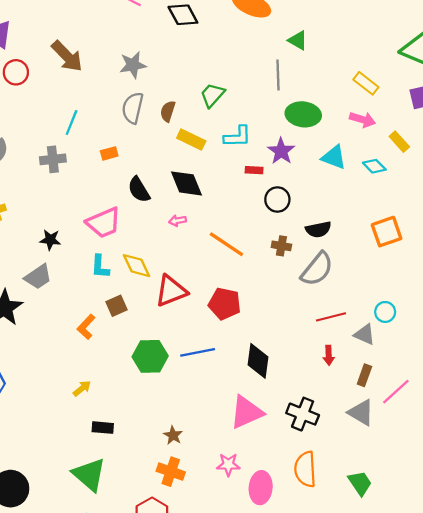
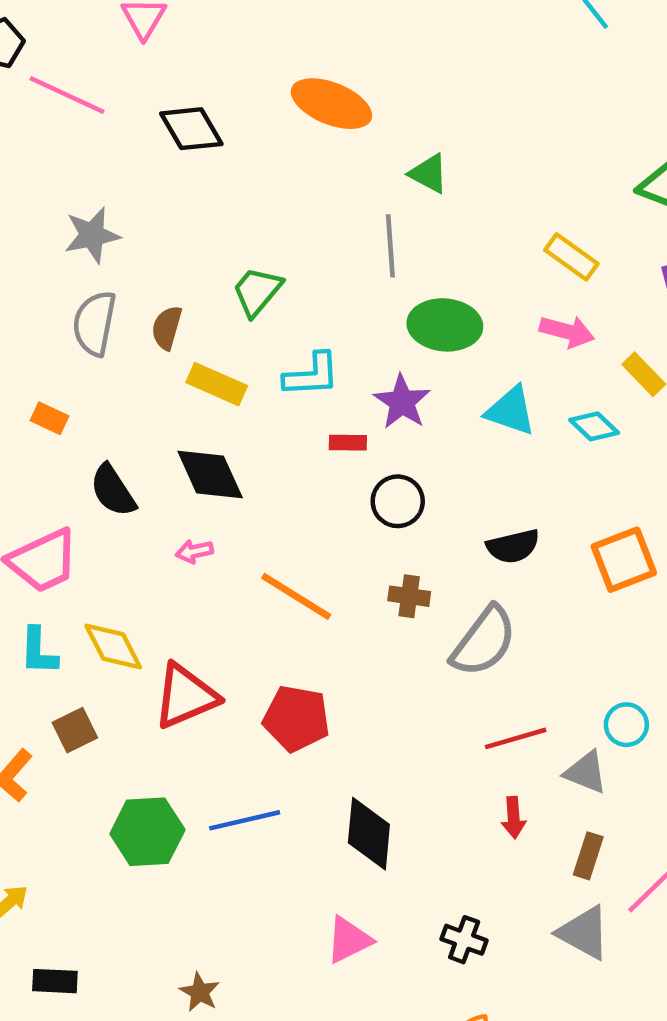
orange rectangle: (109, 153) -> (49, 418), turned 42
black semicircle: (318, 229) -> (513, 546), moved
pink triangle: (246, 412) -> (349, 940), size x0.7
black cross: (303, 414) -> (464, 940), size x0.7

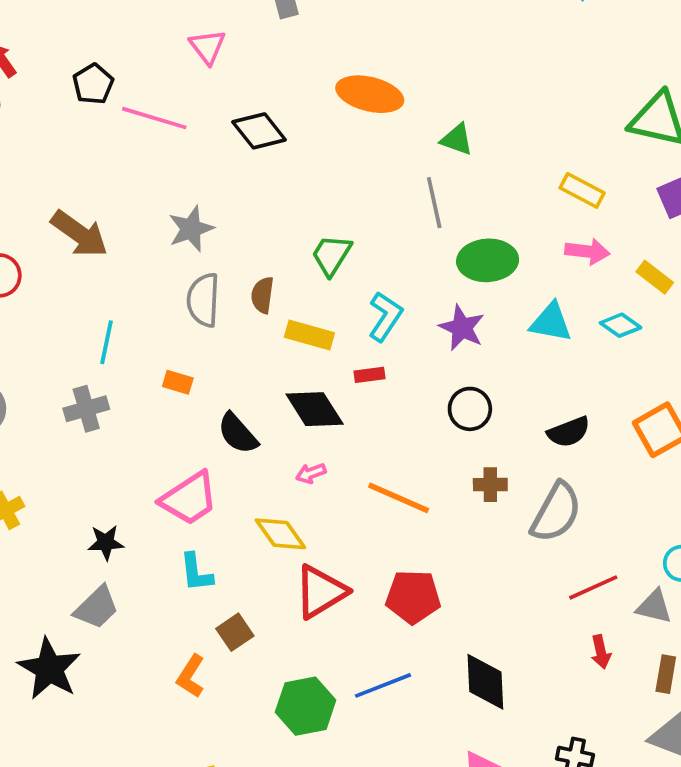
cyan L-shape: (312, 375) -> (385, 316), turned -45
red rectangle: (348, 443) -> (370, 375), moved
yellow diamond: (113, 646) -> (280, 534), moved

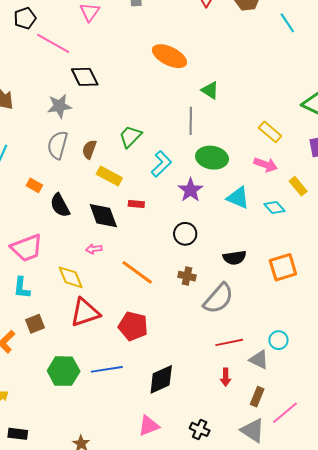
black diamond: (259, 131) -> (85, 77), moved
cyan L-shape: (385, 316) -> (161, 164), moved
black semicircle: (238, 433) -> (60, 205), moved
black diamond: (485, 682) -> (161, 379), turned 56

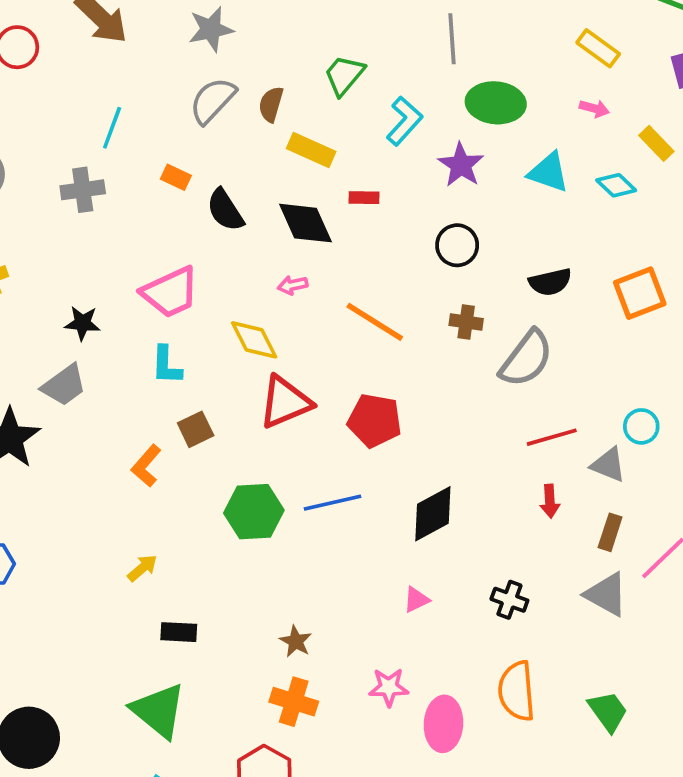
gray semicircle: (58, 145) -> (213, 101), turned 32
pink arrow: (266, 165) -> (594, 108), size x0.7
pink triangle: (149, 426) -> (416, 600), size x0.7

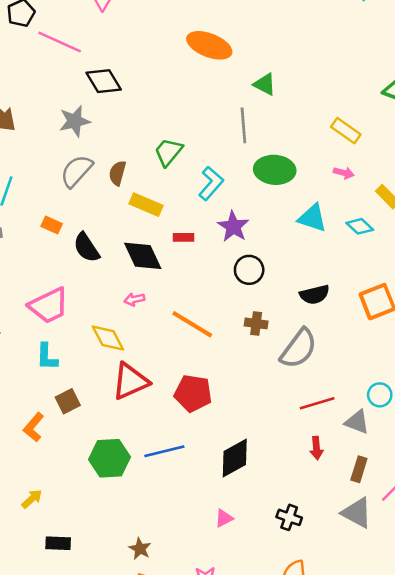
purple star: (461, 165) -> (233, 227), moved

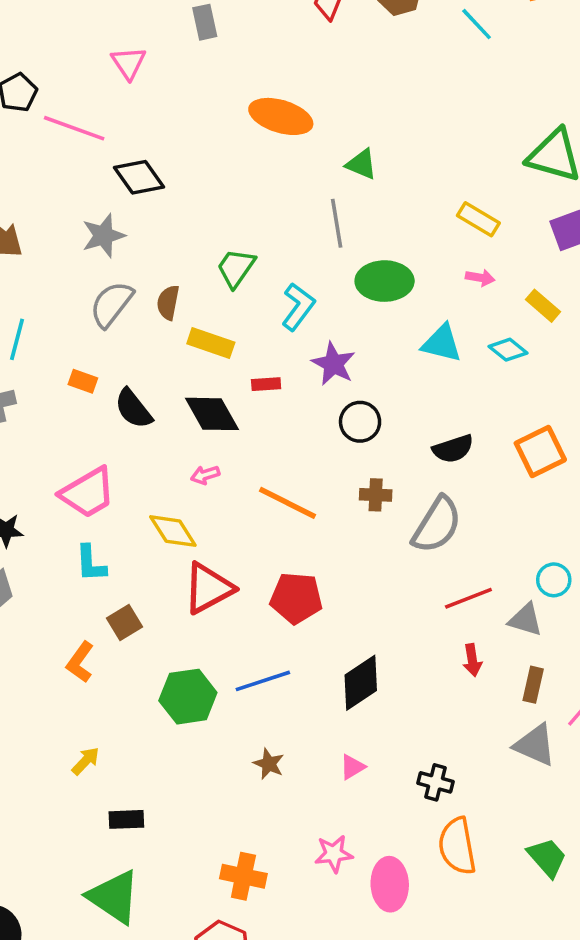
black cross: (289, 517) -> (435, 782), moved
brown star: (140, 549) -> (269, 764), moved

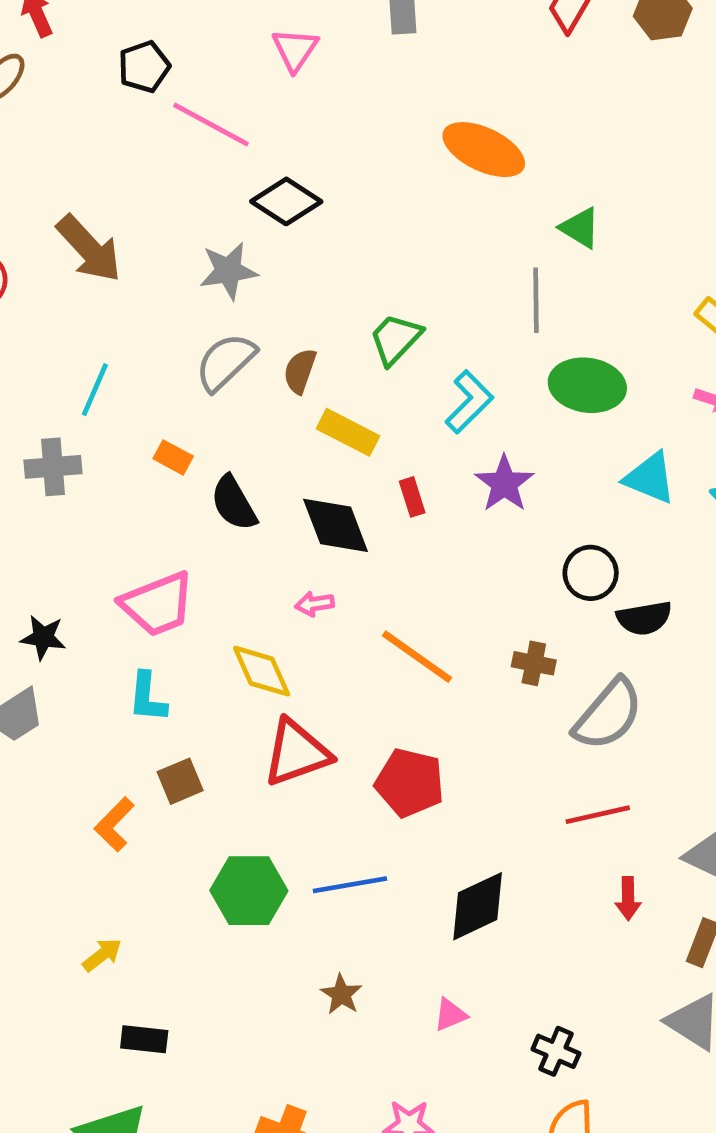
black diamond: (139, 177) -> (286, 201), turned -30
red rectangle: (266, 384) -> (412, 497), turned 68
black circle: (360, 422) -> (591, 573), moved
red line: (468, 598) -> (598, 815), moved

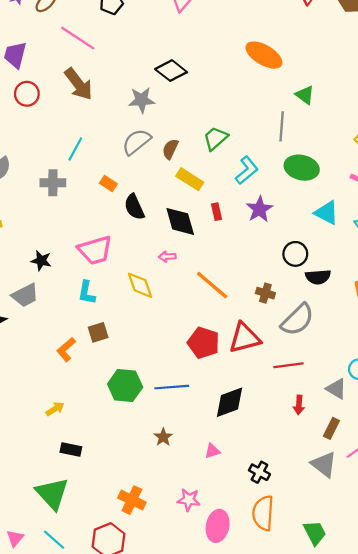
pink line: (211, 124) -> (78, 38), moved
red triangle: (297, 753) -> (245, 338), moved

